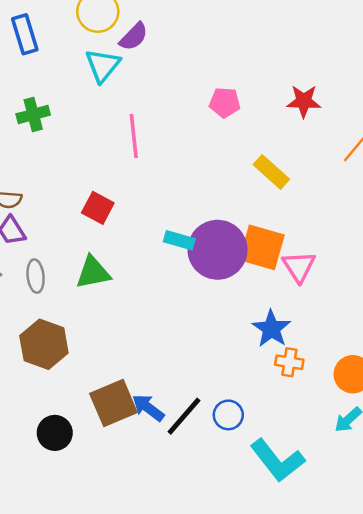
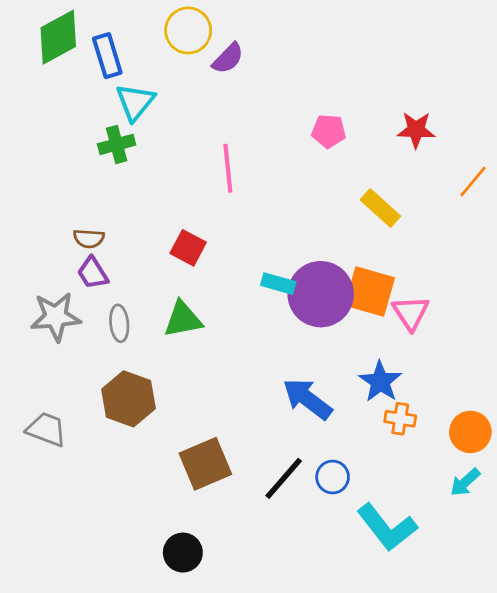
cyan triangle: (103, 65) -> (135, 102), moved
blue arrow: (148, 408) -> (307, 399), moved, size x1.4
black circle: (55, 433) -> (183, 553), moved

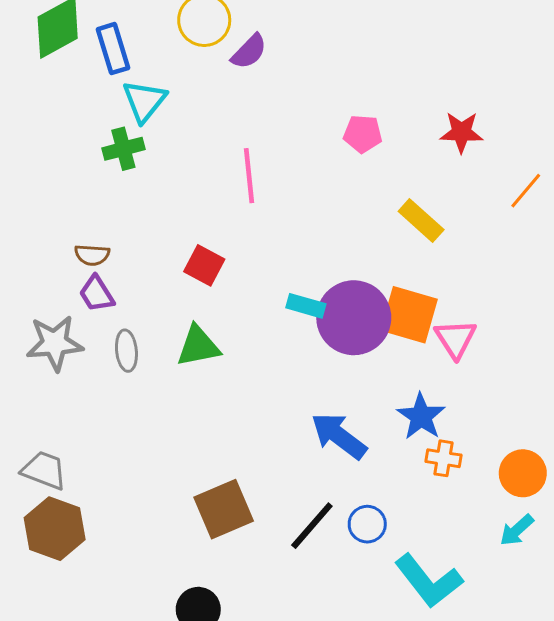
brown hexagon: (129, 399) -> (55, 529), moved

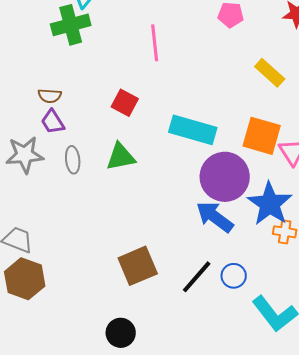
green cross: (123, 149) -> (71, 25), size x1.4
cyan rectangle: (306, 306) -> (193, 130), size x1.8
purple circle: (354, 318) -> (225, 177), moved
blue star: (421, 416) -> (270, 204), size x1.4

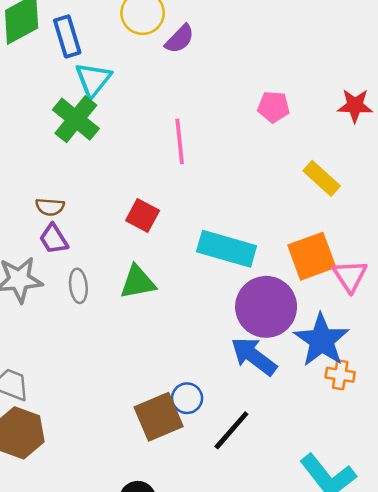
green cross: (71, 25) -> (76, 119), turned -36
orange square: (262, 136) -> (312, 256), turned -36
blue circle: (234, 276) -> (187, 398), moved

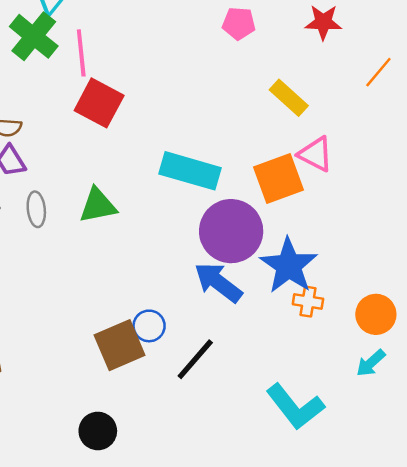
pink line: (180, 141) -> (81, 53), moved
red square: (143, 215) -> (99, 103), moved, size x1.4
pink triangle: (350, 276) -> (316, 154), moved, turned -30

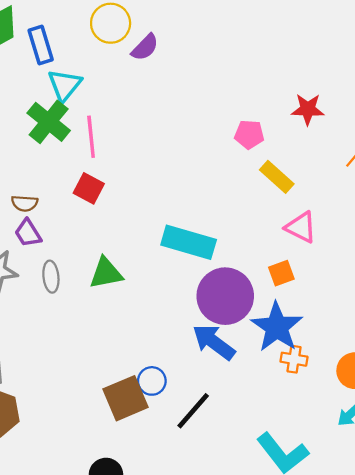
pink pentagon: (239, 23) -> (249, 134), moved
red square: (99, 103) -> (89, 188), moved, size x0.7
orange square: (278, 179) -> (281, 273), moved, size x0.6

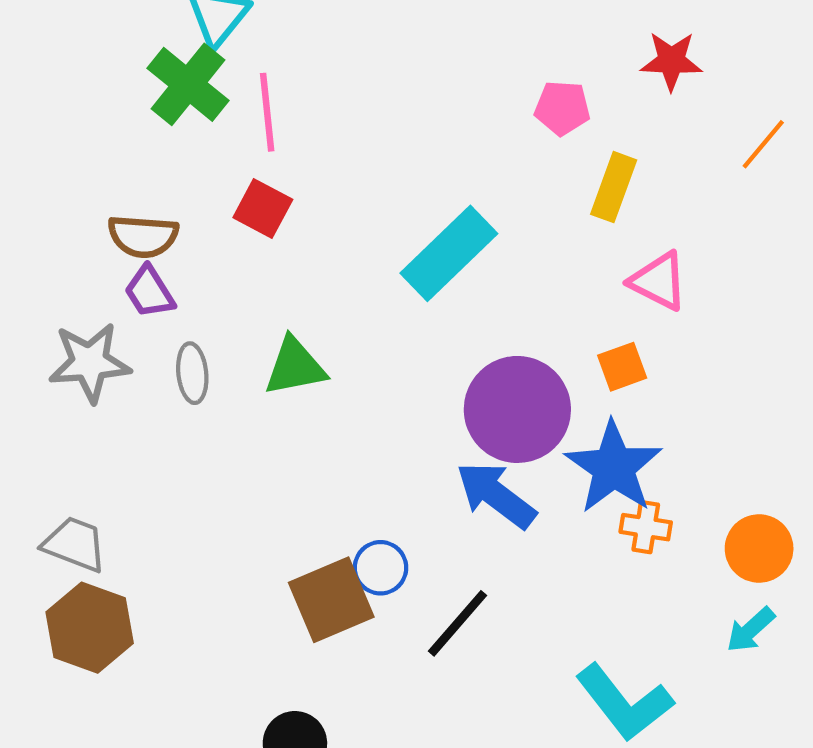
yellow rectangle: (277, 177) -> (614, 187), turned 68
brown semicircle: (25, 203) -> (143, 236), size x1.4
cyan rectangle: (189, 242) -> (449, 253), moved, turned -60

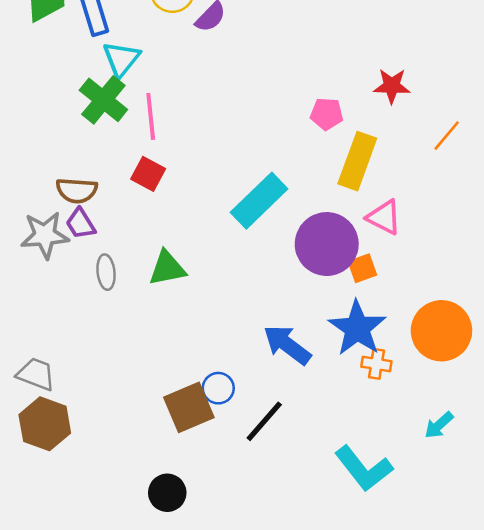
yellow rectangle: (614, 187) -> (357, 161), size x1.4
gray star: (90, 362) -> (45, 235), moved
purple circle: (517, 409) -> (327, 244), moved
orange circle: (759, 549) -> (441, 331), moved, size x1.5

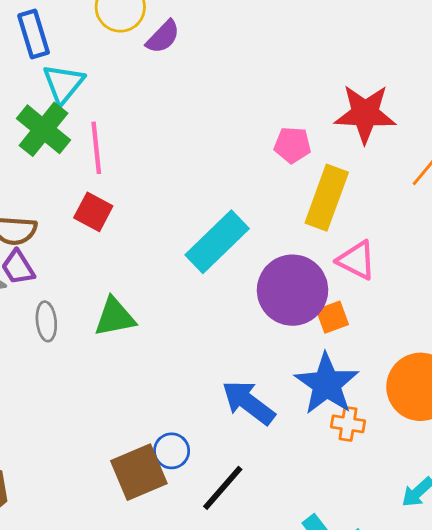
red star: (392, 86) -> (365, 114), size x1.5

